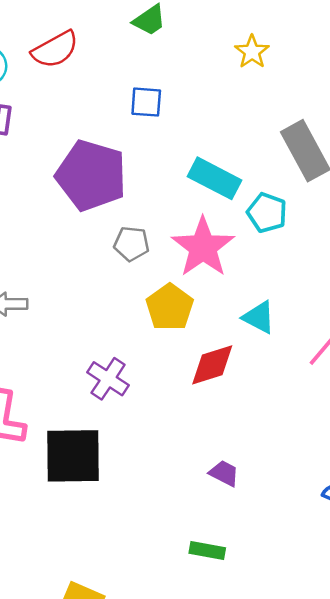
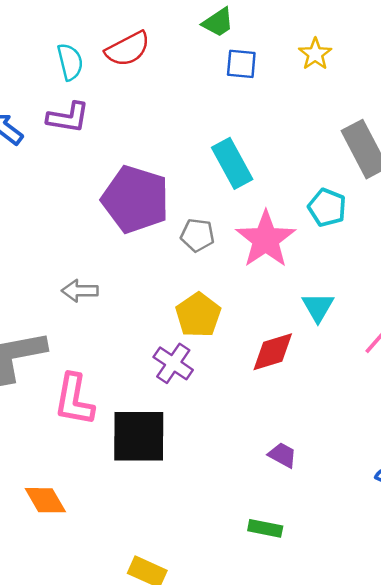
blue square: (146, 102) -> (241, 64), moved
purple pentagon: (91, 175) -> (135, 199), moved
cyan rectangle: (215, 178) -> (232, 163), moved, turned 33
yellow pentagon: (170, 307) -> (198, 315), moved
cyan triangle: (259, 317) -> (318, 307), turned 32

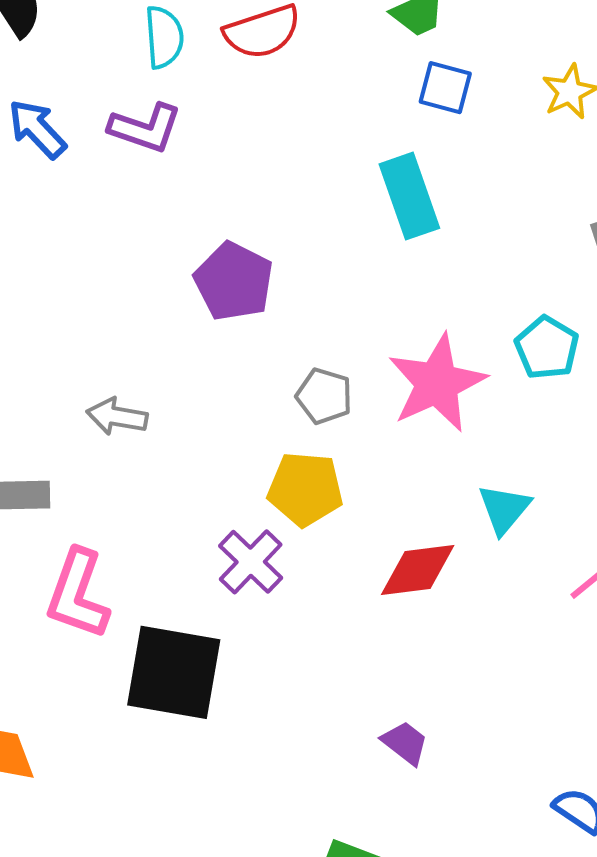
cyan rectangle: (232, 163) -> (409, 196), moved
purple pentagon: (135, 199) -> (234, 281), size x0.7
gray pentagon: (197, 235) -> (324, 396), moved
yellow pentagon: (198, 315) -> (305, 489), turned 30

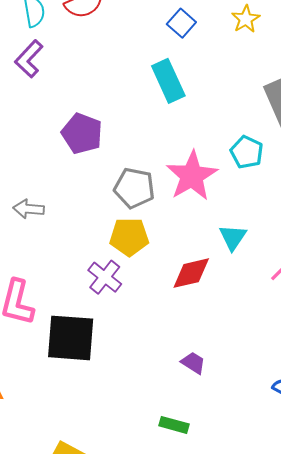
blue square: (445, 88) -> (181, 23), turned 32
purple L-shape: (145, 128) -> (29, 59), turned 120
gray pentagon: (324, 396) -> (134, 188), size x1.4

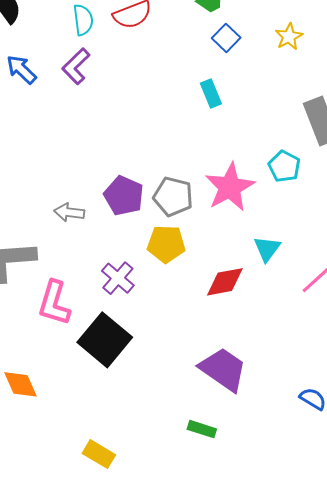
cyan rectangle: (168, 81) -> (211, 94), size x0.7
purple pentagon: (82, 133) -> (124, 196), moved
purple cross: (105, 277) -> (118, 278), moved
black square: (71, 338) -> (105, 340), turned 33
purple trapezoid: (193, 363) -> (223, 369), size x2.0

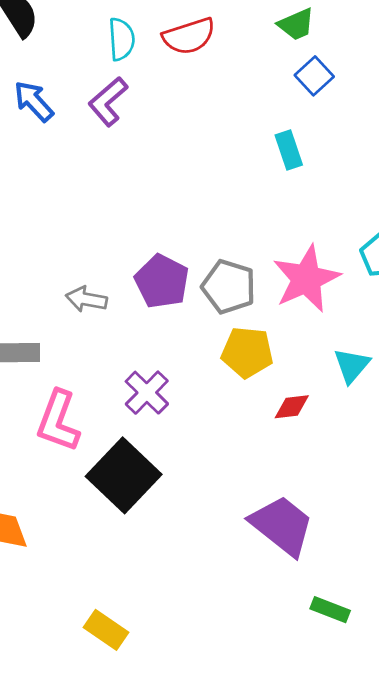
yellow pentagon: (166, 244) -> (247, 352), moved
red diamond: (225, 282) -> (292, 407), size x0.7
green rectangle: (202, 429) -> (330, 610), moved

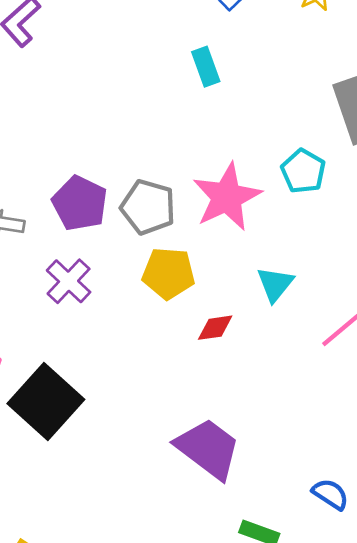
purple cross: (147, 393) -> (69, 281), moved

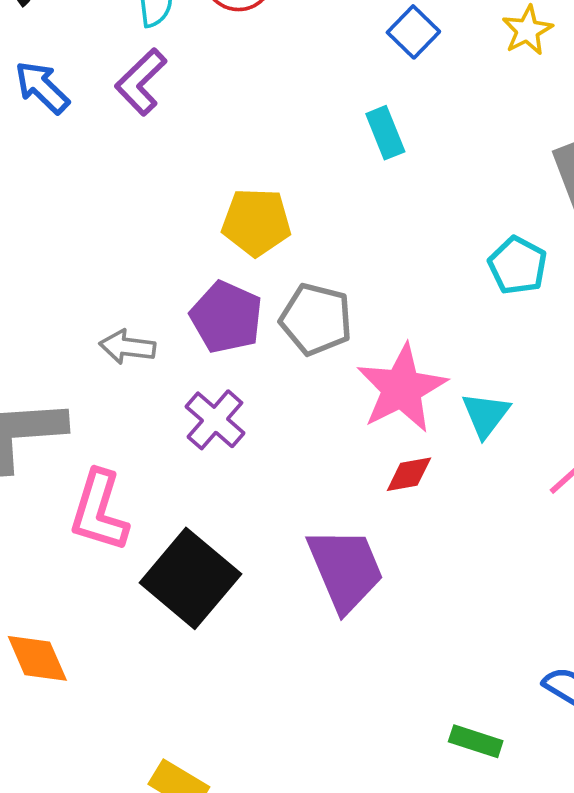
pink star: (227, 197) -> (402, 388), moved
yellow pentagon: (169, 273) -> (256, 222), moved
purple trapezoid: (208, 449) -> (345, 569), moved, turned 32

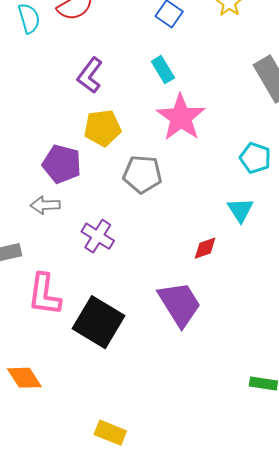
purple L-shape: (141, 82) -> (90, 75), moved
cyan pentagon: (518, 265) -> (255, 158), moved
purple pentagon: (226, 317) -> (62, 164), moved
pink star: (402, 388) -> (181, 117), moved

